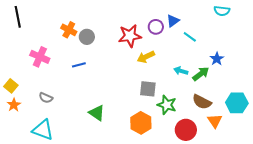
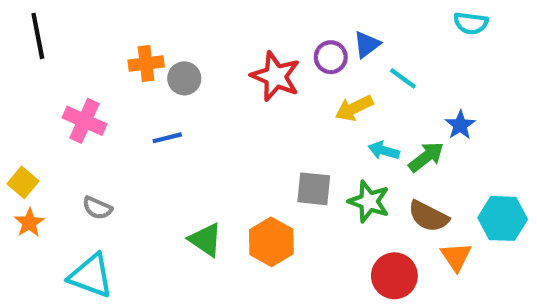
orange cross: (69, 30) -> (146, 64), turned -35
red star: (130, 36) -> (276, 76), turned 30
yellow arrow: (146, 57) -> (354, 108), moved
green star: (167, 105) -> (369, 201), moved
orange hexagon: (141, 123) -> (271, 242), moved

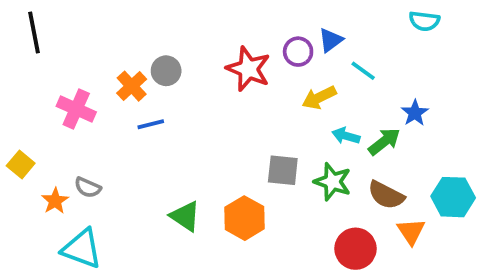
orange cross: (146, 64) -> (132, 86), moved, turned -36
orange star: (29, 223) -> (55, 201), moved

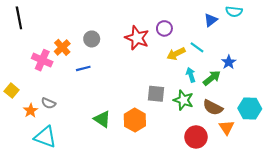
blue triangle: (331, 40) -> (211, 20), moved
cyan line: (363, 71) -> (197, 47), moved
orange cross: (132, 86) -> (62, 47), moved
cyan arrow: (346, 136) -> (191, 75), turned 56

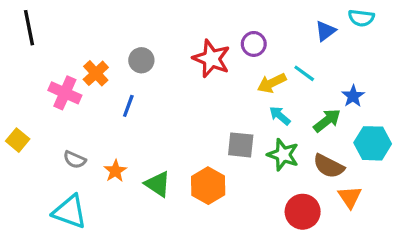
blue line: (83, 68) -> (128, 106), turned -56
cyan arrow: (191, 75) -> (280, 116), moved, turned -32
cyan hexagon: (250, 109) -> (373, 143), moved
orange star: (31, 111) -> (115, 171), moved

